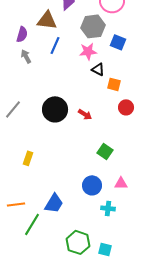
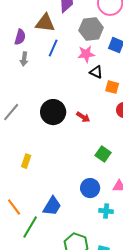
gray arrow: (26, 56) -> (24, 59), turned -144
orange line: (16, 204) -> (14, 207), turned 60

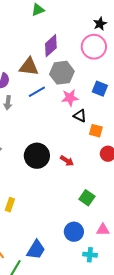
gray hexagon: (91, 29) -> (62, 73), moved
blue line: (53, 48) -> (37, 92), turned 36

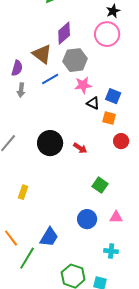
brown triangle: (29, 67) -> (42, 54), turned 30
blue square: (100, 89) -> (113, 96), moved
cyan cross: (90, 255) -> (111, 251), moved

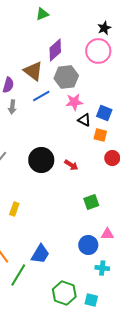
green square: (100, 185) -> (91, 202), turned 35
blue circle: (87, 219) -> (88, 245), moved

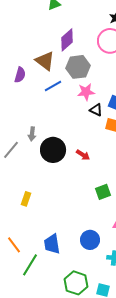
gray arrow: (12, 107) -> (32, 134), moved
blue circle: (88, 245) -> (90, 240), moved
blue trapezoid: (40, 254) -> (52, 244), turned 140

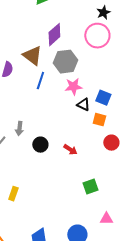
blue line: (53, 86) -> (40, 81), turned -42
black circle: (53, 150) -> (40, 145), size x0.6

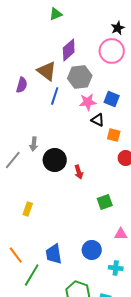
blue square: (103, 98) -> (112, 99), moved
black circle: (40, 145) -> (55, 160), size x1.5
red arrow: (70, 150) -> (79, 172), moved, turned 40

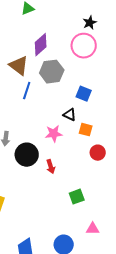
pink star: (88, 102) -> (54, 134), moved

